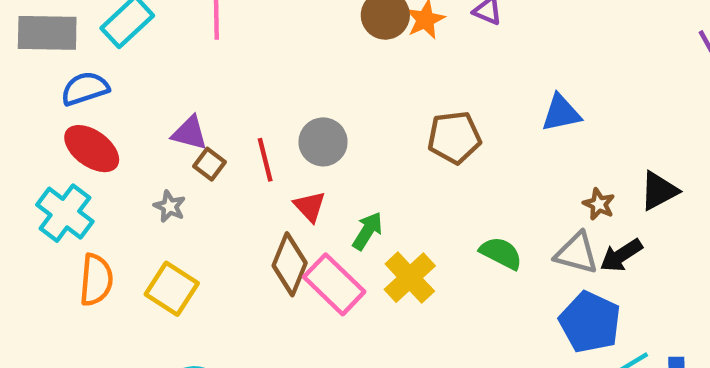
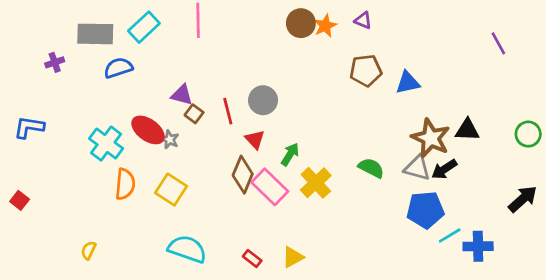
brown pentagon: (454, 137) -> (366, 70), moved
red ellipse: (92, 149) -> (148, 130), moved
black triangle: (659, 191) -> (467, 130), turned 30
brown star: (599, 204) -> (431, 138), size x2.0
blue pentagon: (590, 322) -> (425, 210), turned -30

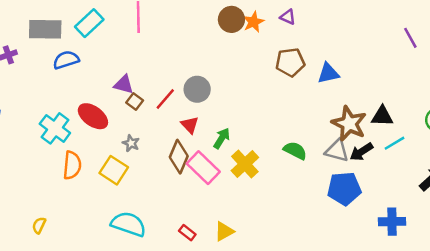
red line: (228, 111) -> (165, 99), turned 55
gray star: (170, 139) -> (131, 143), moved
cyan line: (450, 236) -> (394, 143), moved

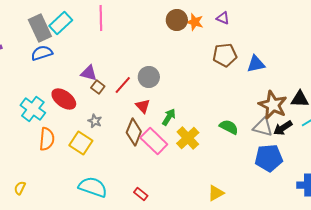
orange star: (254, 22) -> (195, 22), turned -30
gray rectangle: (45, 29) -> (40, 28), moved, turned 64
yellow triangle: (224, 231) -> (216, 193), moved

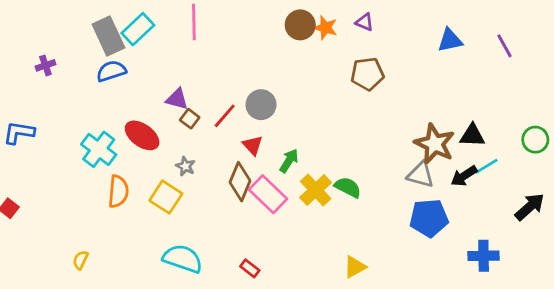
blue triangle: (256, 64) -> (450, 40), moved
green semicircle: (229, 127) -> (348, 187), moved
black arrow: (283, 128) -> (464, 176), moved

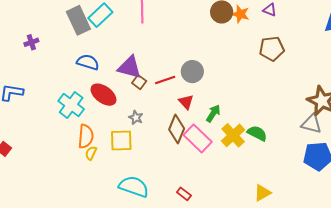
blue semicircle: (111, 71) -> (88, 62), moved, turned 35
purple triangle: (177, 99) -> (130, 67), size x1.4
red line: (225, 116) -> (165, 80), turned 30
yellow square: (166, 197) -> (121, 141), turned -35
yellow semicircle: (80, 260) -> (91, 153), moved

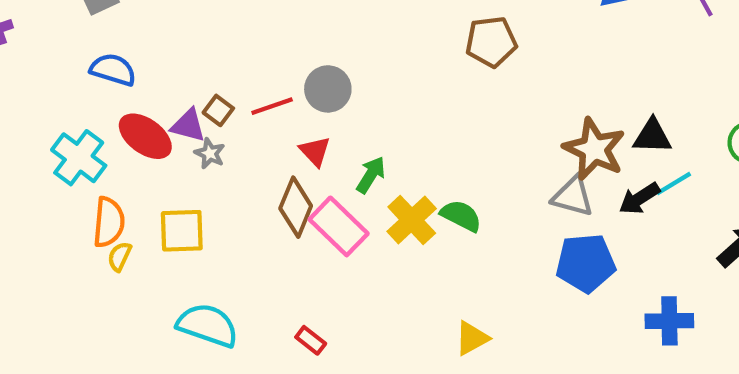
purple triangle: (130, 67) -> (188, 125), moved, size x0.7
gray star: (136, 118) -> (210, 153), moved

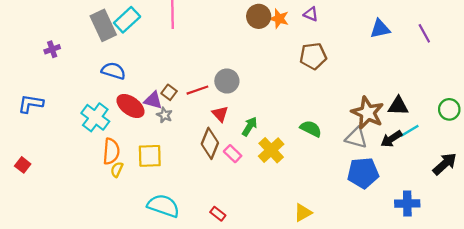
green semicircle: (461, 216) -> (311, 129), moved
pink rectangle: (339, 226) -> (233, 154), size x0.6

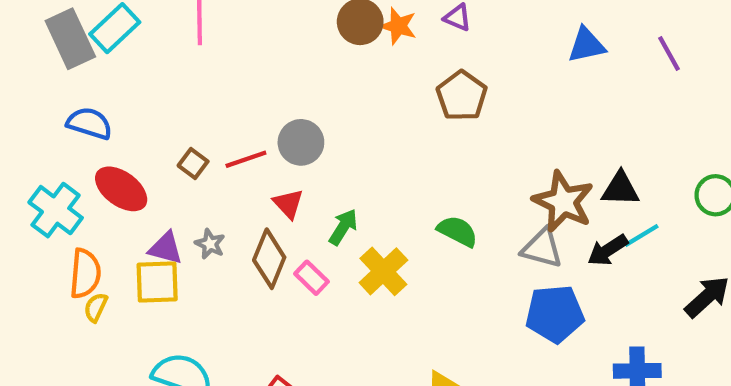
brown pentagon: (313, 56) -> (462, 96), turned -30
purple triangle: (153, 100) -> (166, 248), moved
gray star: (164, 115) -> (210, 244), moved

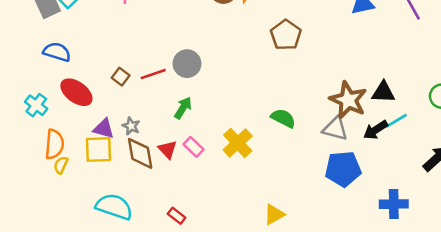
red triangle: (288, 204) -> (167, 149), moved
cyan cross: (56, 210) -> (36, 105), size x0.7
green arrow: (343, 227) -> (183, 108), moved
brown diamond: (269, 259) -> (140, 153), moved, turned -32

